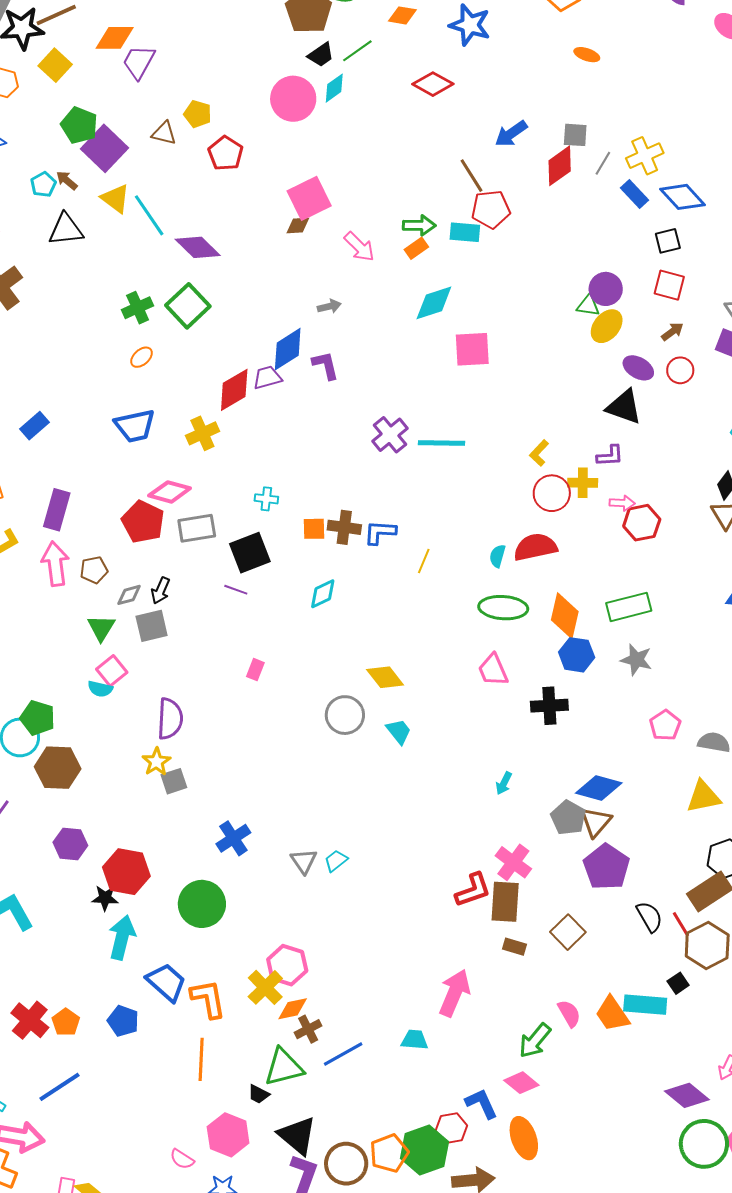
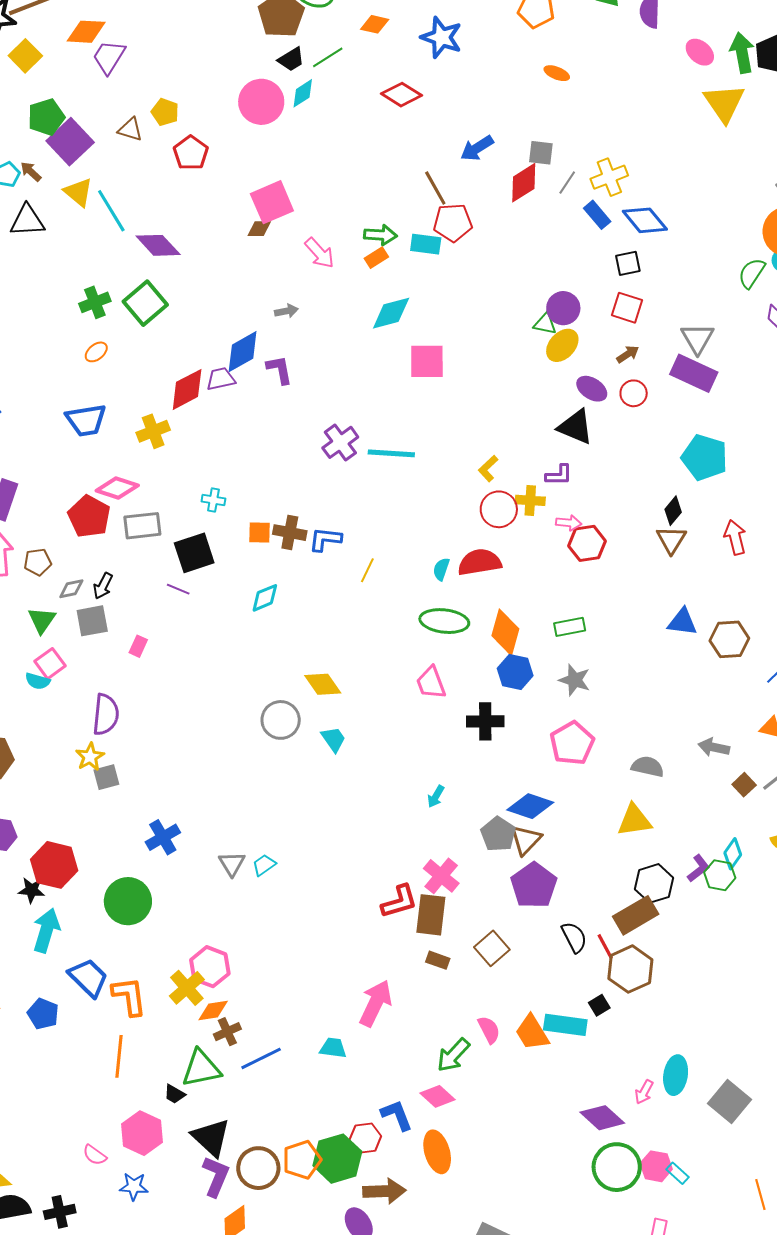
green pentagon: (79, 125) -> (46, 117), turned 30
green rectangle: (629, 607) -> (570, 627), size x0.7
pink rectangle: (255, 670) -> (138, 646), moved
pink pentagon: (665, 725) -> (572, 743), moved, size x1.4

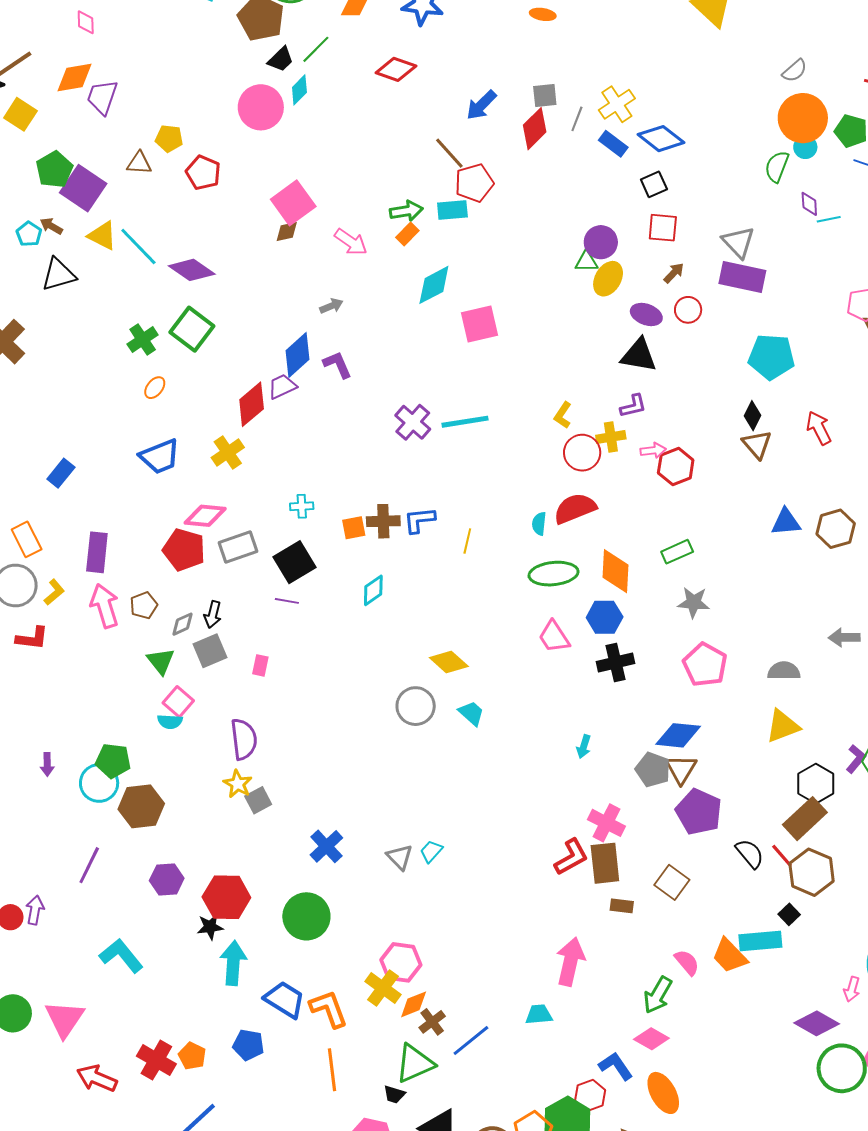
blue hexagon: (515, 672) -> (605, 617), moved

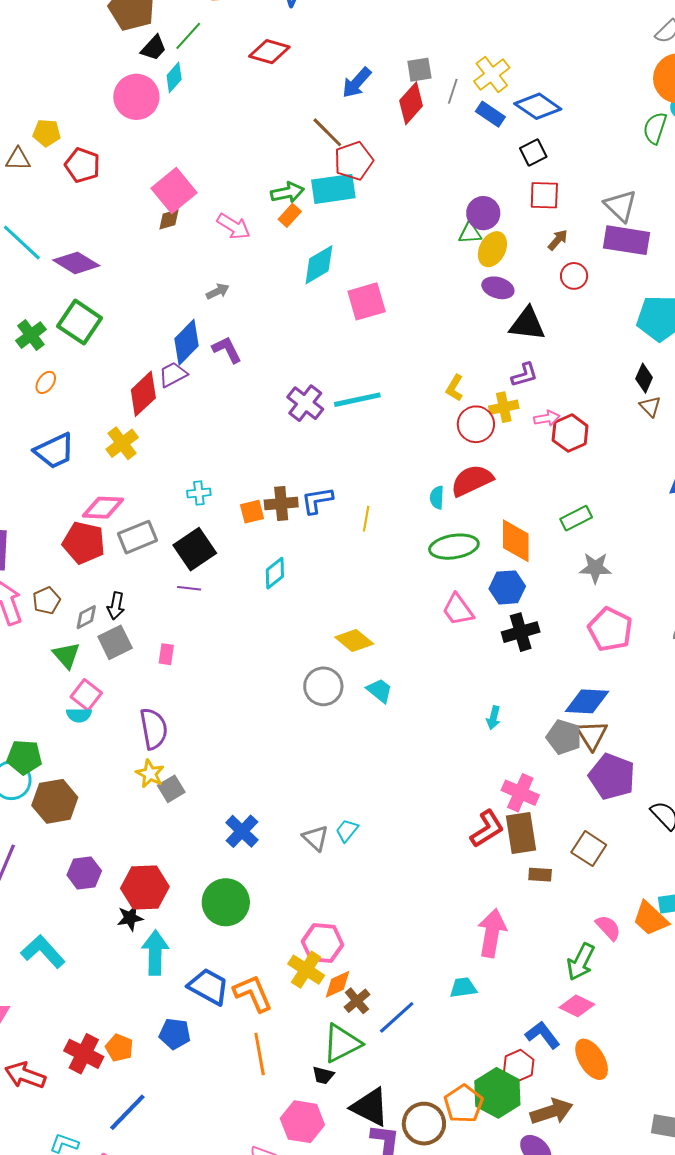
cyan rectangle: (452, 210) -> (333, 189), size x1.4
purple ellipse: (646, 314) -> (498, 288), moved
brown triangle: (757, 444) -> (650, 407), size x0.7

